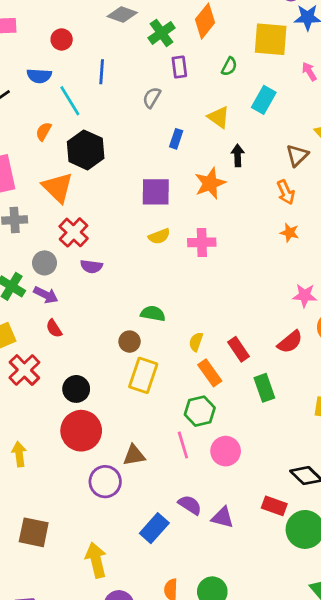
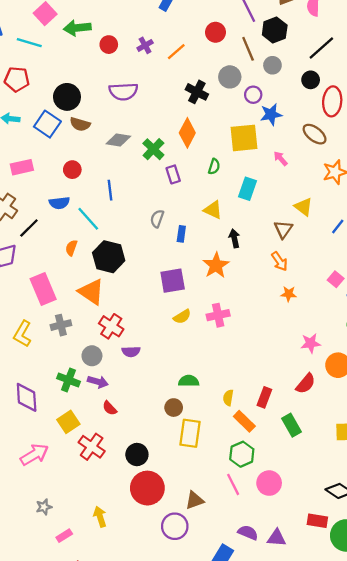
gray semicircle: (152, 98) -> (157, 219), moved
red rectangle: (239, 349) -> (264, 397), turned 66

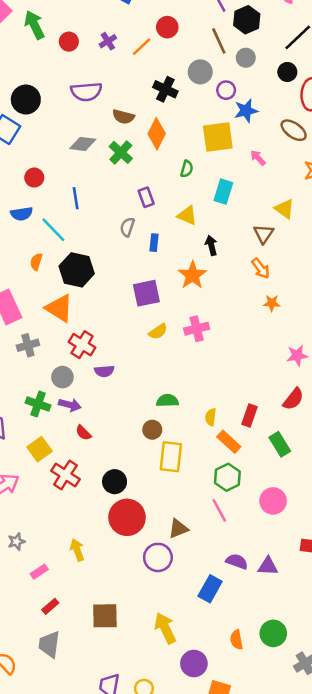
green arrow: (77, 28) -> (34, 25), turned 72
red circle: (215, 32) -> (167, 27), moved
brown semicircle: (80, 124) -> (123, 117), moved
purple rectangle: (173, 174) -> (146, 197), moved
pink circle: (269, 483) -> (273, 501), moved

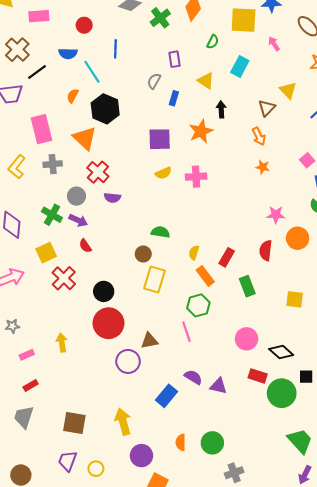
red semicircle: (293, 399) -> (266, 250), turned 138
pink circle: (273, 501) -> (247, 339), moved
brown square: (105, 616) -> (74, 423), moved

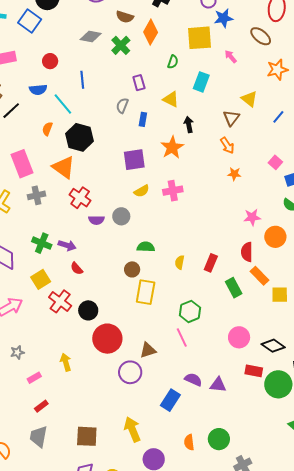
gray circle: (76, 196) -> (121, 216), moved
orange rectangle: (205, 276) -> (259, 276), moved
black circle: (104, 291) -> (88, 310), moved

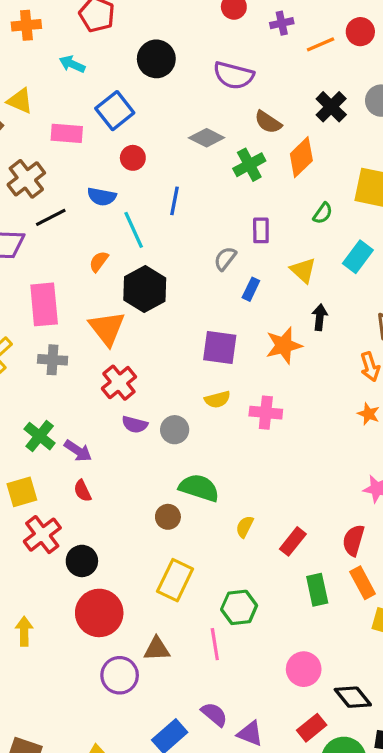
blue square: (30, 21) -> (115, 111), moved
green semicircle: (146, 247) -> (199, 488), size x1.4
yellow rectangle: (146, 292) -> (175, 580), moved
red rectangle: (254, 371) -> (312, 728), turned -66

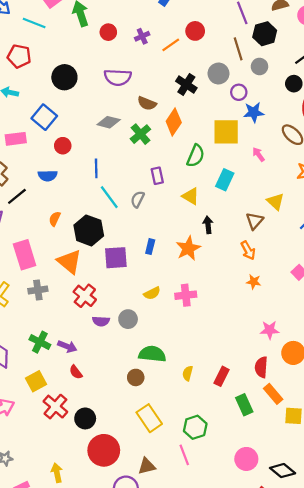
green semicircle: (323, 213) -> (196, 156), size x1.5
cyan line: (134, 230) -> (109, 197), moved
blue rectangle: (251, 289) -> (150, 247), moved
purple square: (220, 348) -> (116, 258), moved
yellow rectangle: (175, 580) -> (149, 418), turned -48

